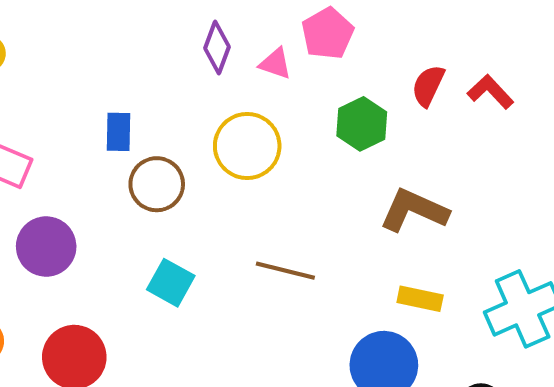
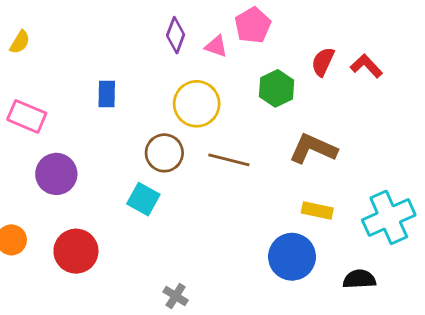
brown circle: (157, 184) -> (164, 153), moved
brown line: (285, 271) -> (229, 160), moved

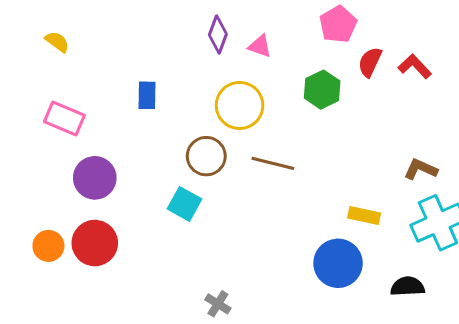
pink pentagon: (253, 25) -> (338, 24), moved
yellow semicircle: (20, 42) -> (57, 42), turned -85
brown L-shape: (313, 149) -> (421, 169), moved, size x0.7
red circle: (76, 251) -> (95, 243), moved

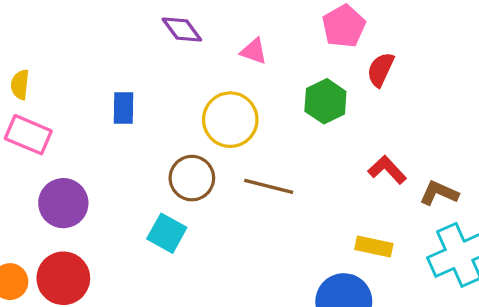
purple diamond: (218, 35) -> (182, 29), moved, turned -57
yellow semicircle: (57, 42) -> (20, 85), moved, turned -120
red L-shape: (415, 66) -> (387, 170), moved

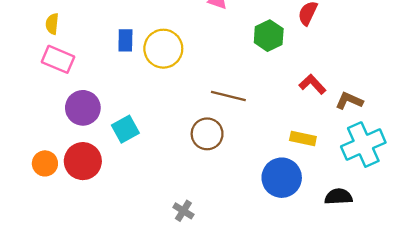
yellow circle: (230, 120) -> (163, 49), moved
brown circle: (192, 178) -> (207, 134), moved
cyan square: (167, 233) -> (125, 129), moved, turned 32

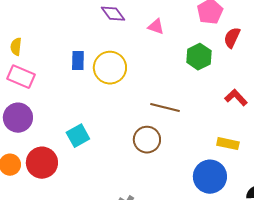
purple circle: (83, 108) -> (18, 118), moved

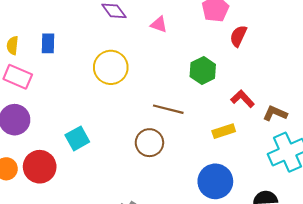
green hexagon: (199, 57) -> (203, 71), moved
blue rectangle: (78, 61) -> (48, 43), moved
yellow rectangle: (228, 144) -> (224, 131), moved, turned -30

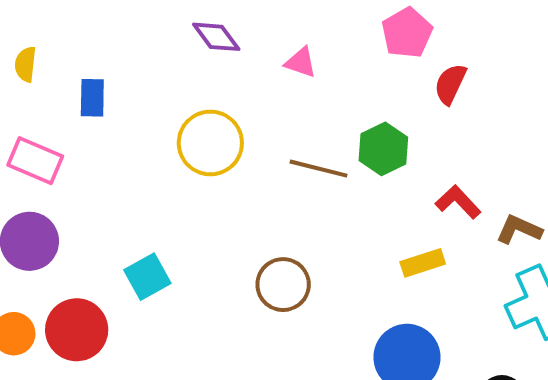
yellow semicircle: (12, 45) -> (25, 64), moved
brown line: (168, 109) -> (318, 169), moved

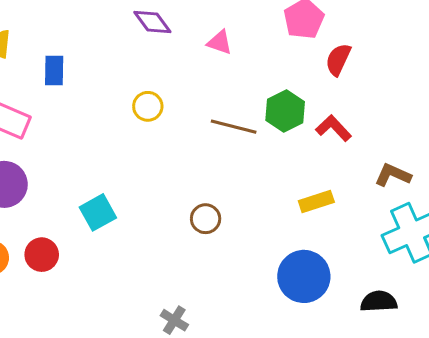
yellow circle: (210, 143) -> (148, 106), size x0.6
red L-shape: (458, 202) -> (333, 128), moved
brown circle: (283, 285) -> (206, 219), size x0.7
red circle: (77, 330) -> (42, 255), size x0.7

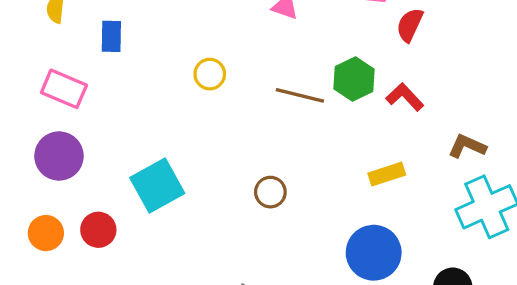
cyan square: (98, 212) -> (157, 186), size x1.4

